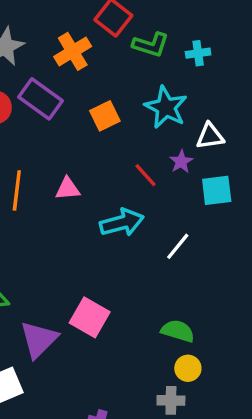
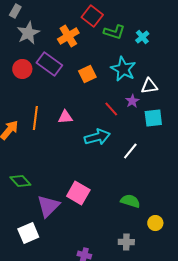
cyan cross: (198, 53) -> (142, 37), turned -32
yellow circle: (188, 368) -> (155, 223), moved

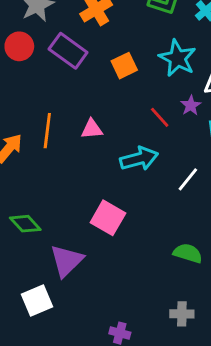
red circle: (22, 69) -> (19, 46), moved
pink square: (78, 193) -> (108, 218), moved

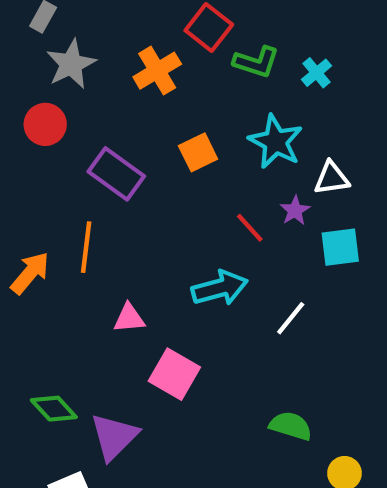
purple rectangle: (68, 51) -> (116, 174), moved
pink triangle: (92, 129) -> (129, 318), moved
green diamond: (25, 224) -> (54, 409), moved

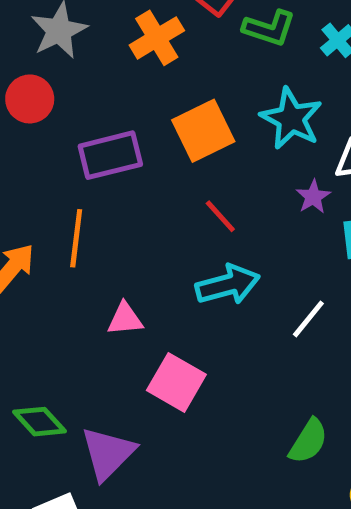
orange square: (198, 152) -> (203, 131), size x1.4
purple rectangle: (116, 174) -> (110, 155), turned -50
red line: (250, 228) -> (220, 216), moved
green semicircle: (291, 426) -> (308, 441), turned 105

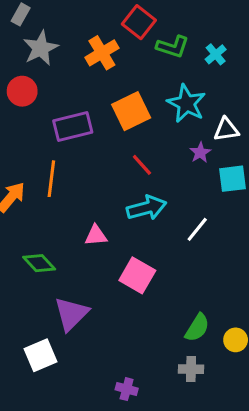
pink triangle: (125, 319) -> (96, 235), moved
pink square: (176, 382) -> (137, 275), moved
green diamond: (40, 422) -> (39, 263), moved
green semicircle: (308, 441) -> (197, 328), moved

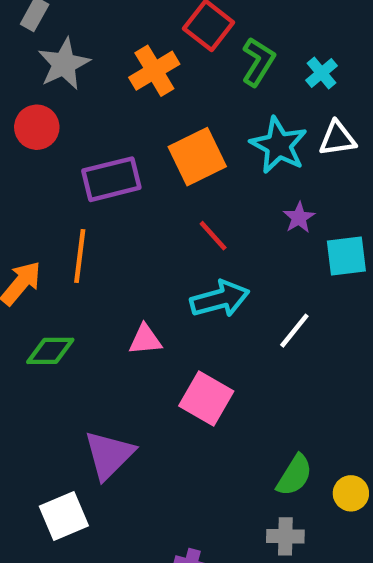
green L-shape: (173, 47) -> (258, 62), turned -76
white triangle: (226, 130) -> (337, 139), moved
green diamond: (39, 263) -> (50, 351), moved, turned -48

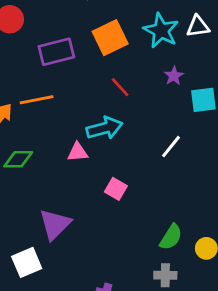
orange line: (80, 256) -> (37, 100), turned 72
cyan arrow: (220, 299) -> (104, 128), moved
pink square: (206, 398) -> (116, 189), size x0.7

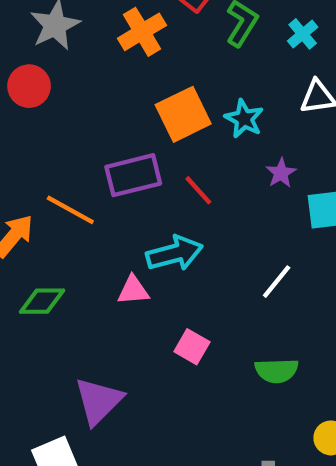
cyan star: (161, 31) -> (244, 119), moved, size x0.7
purple rectangle: (56, 52) -> (133, 175), moved
orange line: (37, 100) -> (70, 210), turned 40
green semicircle: (171, 237) -> (277, 371), moved, turned 56

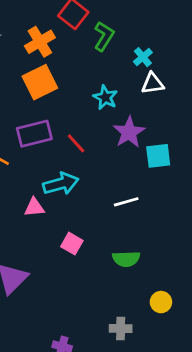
cyan cross: (303, 34) -> (143, 57), moved
orange square: (183, 114) -> (40, 82), moved
purple star: (281, 173) -> (129, 132), size x1.6
white line: (277, 282) -> (126, 202), turned 35

